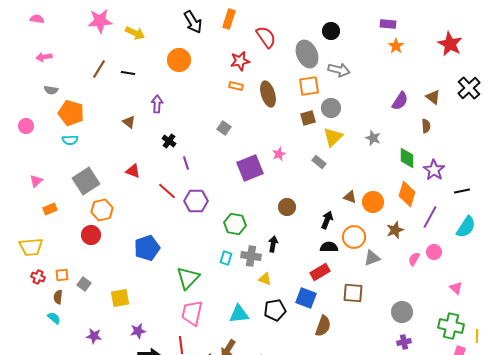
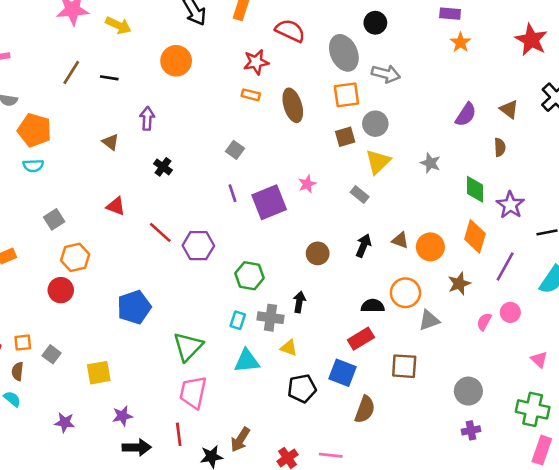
red semicircle: (266, 37) -> (290, 31), turned -30
purple line: (186, 163) -> (232, 193), moved
gray square: (86, 181) -> (54, 219), size x0.6
black arrow: (327, 220) -> (364, 246), moved
cyan triangle: (239, 314) -> (247, 361), moved

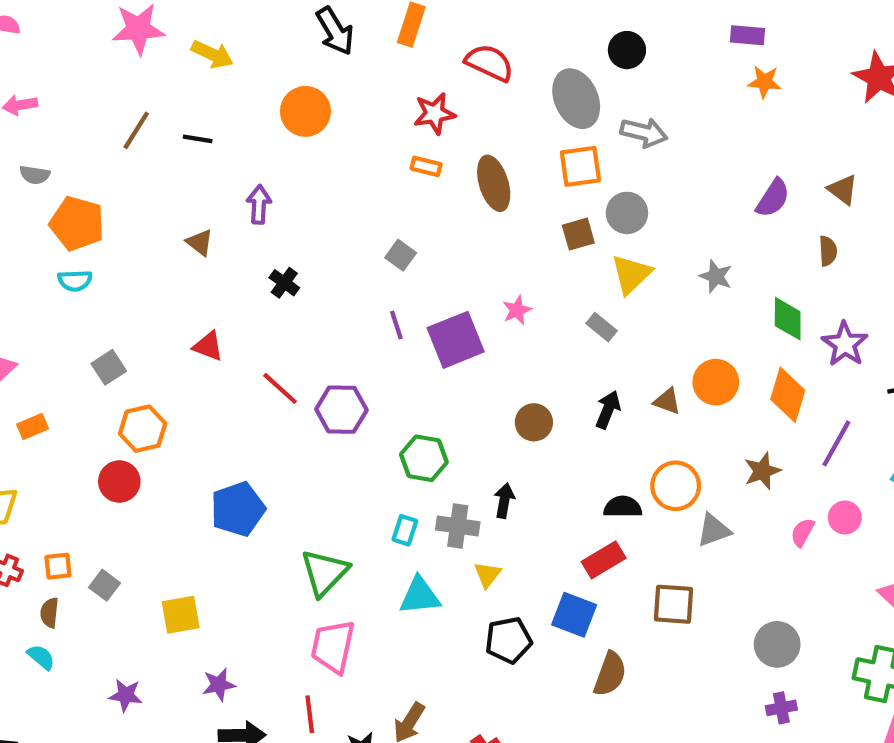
orange star: (461, 42) -> (764, 82), turned -30
orange circle: (430, 247) -> (716, 382), moved
yellow triangle: (289, 348) -> (487, 575), turned 48

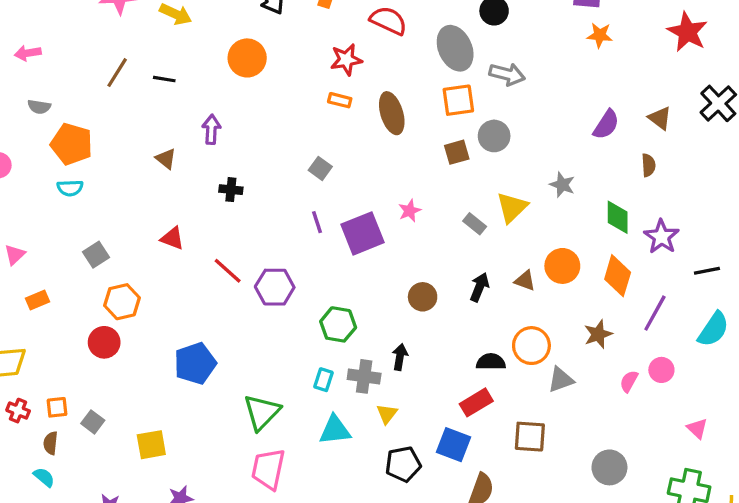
yellow triangle: (631, 274) -> (512, 207), moved
black cross: (284, 283) -> (231, 190), turned -30

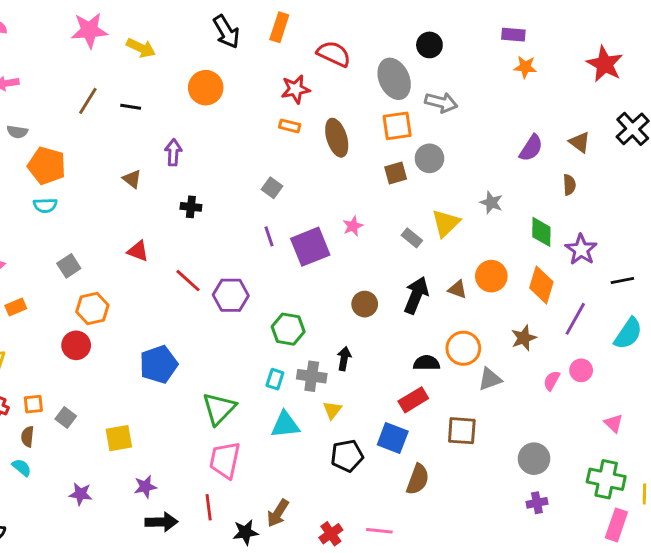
black arrow: (479, 287) -> (416, 295), size x1.4

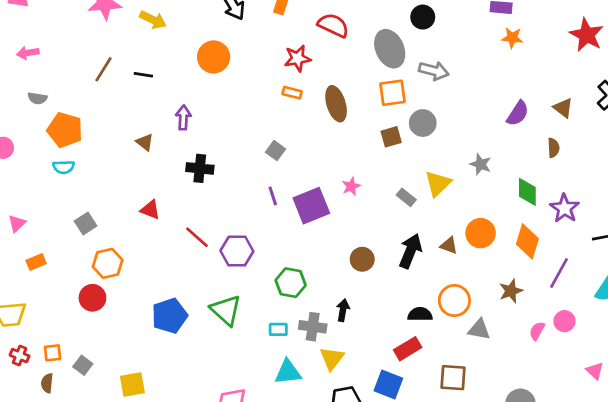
black cross: (191, 207) -> (200, 168), size x1.4
cyan rectangle: (275, 379) -> (278, 329), turned 72
gray triangle: (490, 379) -> (479, 329), turned 30
green triangle: (219, 409) -> (226, 310), moved, turned -32
yellow triangle: (332, 410) -> (332, 358), size x1.4

